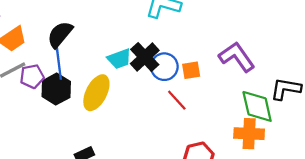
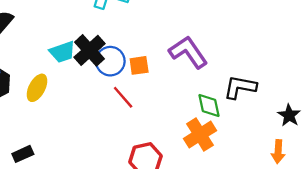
yellow ellipse: (96, 93) -> (37, 88), size x0.7
green diamond: (257, 106) -> (209, 106), size x0.7
orange cross: (249, 134) -> (200, 135), turned -36

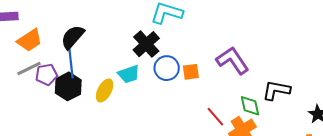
black cross: (90, 50) -> (146, 44), moved
cyan trapezoid: (62, 52) -> (129, 74), moved
red line: (123, 97) -> (215, 117), moved

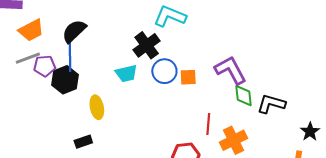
yellow ellipse: (105, 91) -> (97, 107), moved, turned -45
green diamond: (250, 106) -> (243, 96), moved
red line: (215, 117) -> (208, 124), turned 40

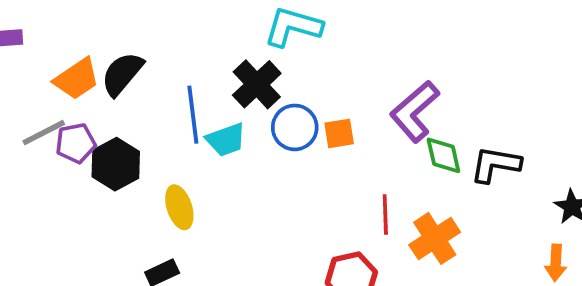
orange trapezoid: (31, 30) -> (77, 79), moved
blue line: (70, 56) -> (193, 115), moved
purple L-shape: (231, 70) -> (415, 112), turned -96

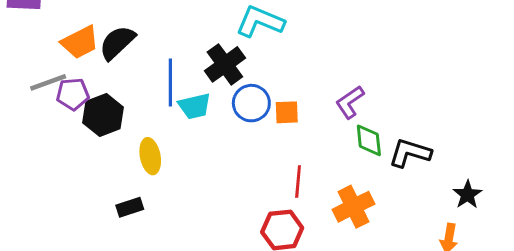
purple L-shape: (415, 112) -> (350, 102), size x0.7
red line: (385, 215) -> (298, 182), moved

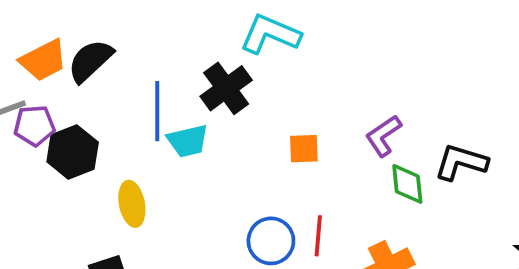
blue circle: (251, 103) -> (271, 241), moved
black L-shape: (410, 153) -> (461, 162), moved

